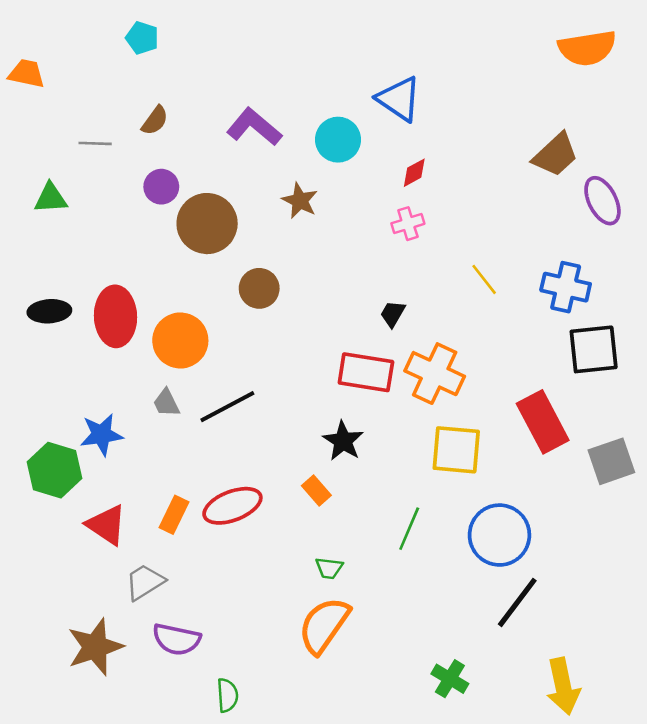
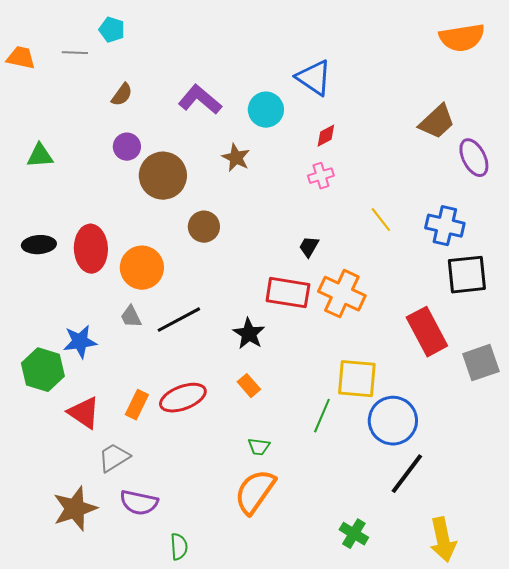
gray line: (95, 143) -> (75, 53), moved
black star: (343, 441) -> (249, 334), moved
yellow square: (456, 450) -> (357, 379), moved

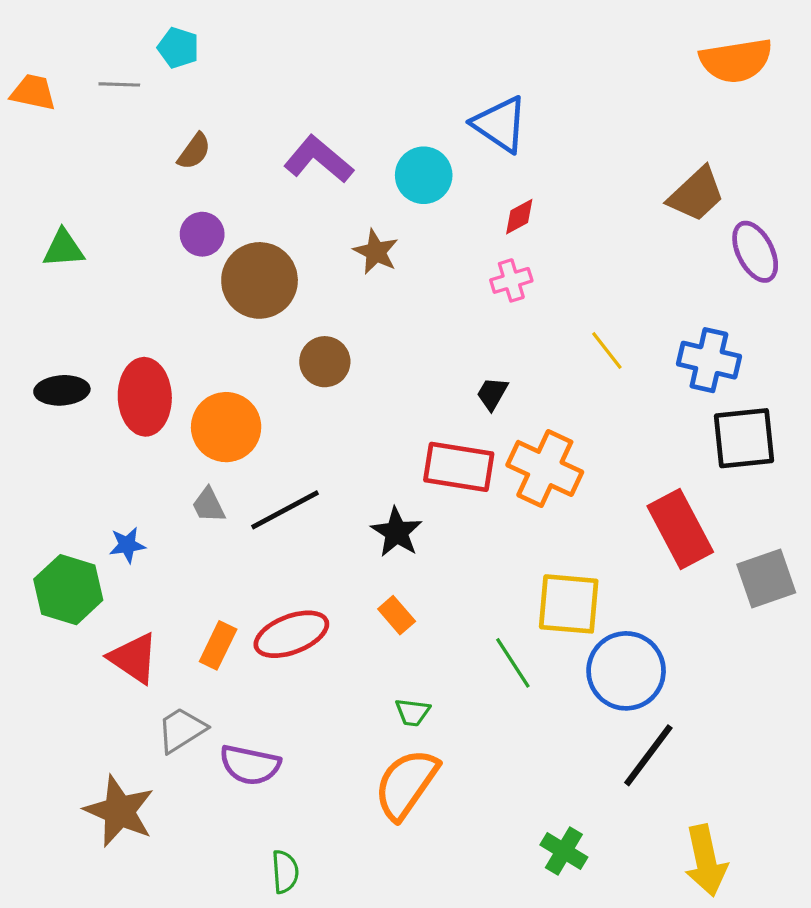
blue star: (80, 342) -> (127, 545), size x0.7
green line: (322, 416) -> (513, 663), turned -56
purple semicircle: (139, 503) -> (250, 765), moved
brown star: (75, 509) -> (119, 811), turned -30

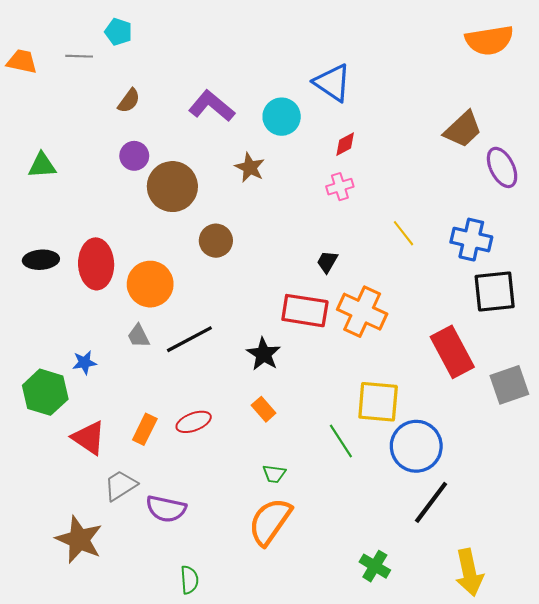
red ellipse: (291, 634) -> (194, 422), size x0.7

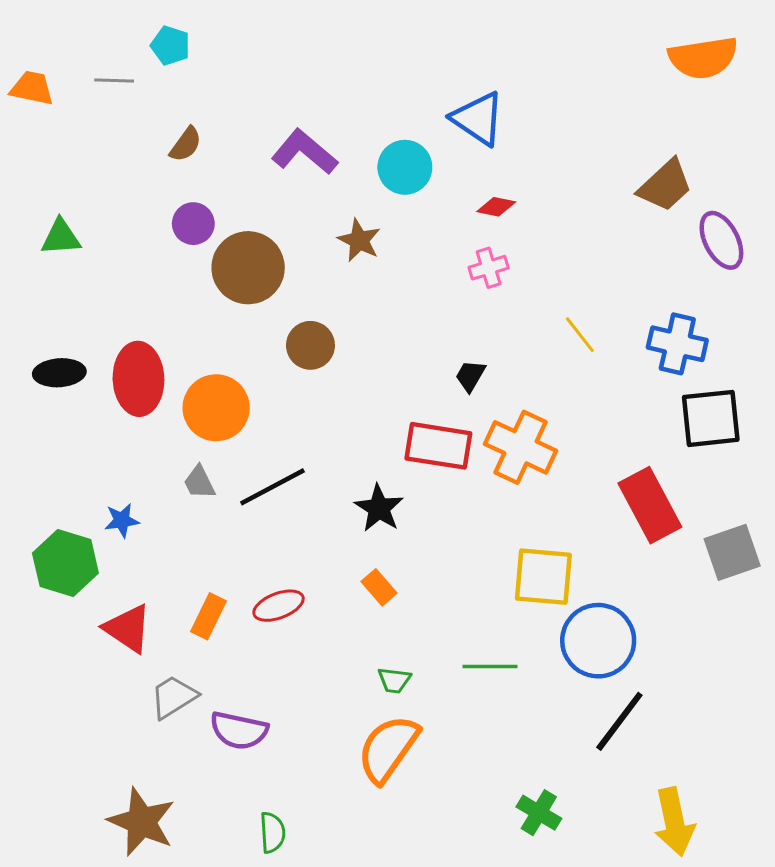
red diamond: (345, 144) -> (496, 207), turned 40
green line: (341, 441) -> (490, 667), moved, turned -57
brown star: (79, 540) -> (142, 822), moved

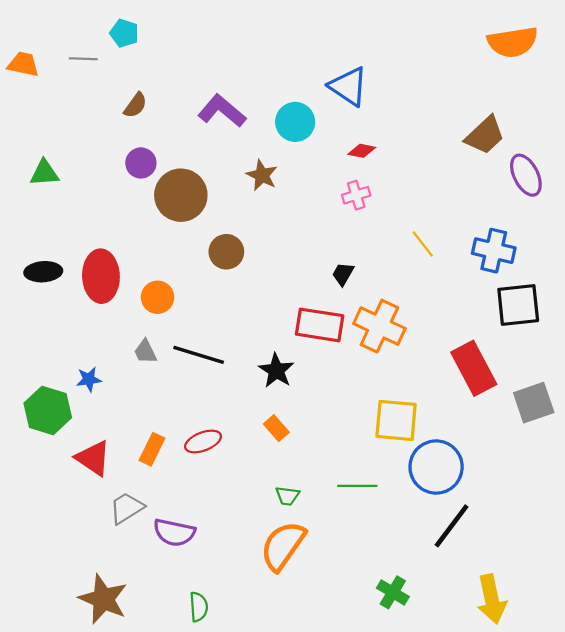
orange circle: (216, 408) -> (158, 297), size x0.7
black line: (272, 487) -> (199, 355), turned 45

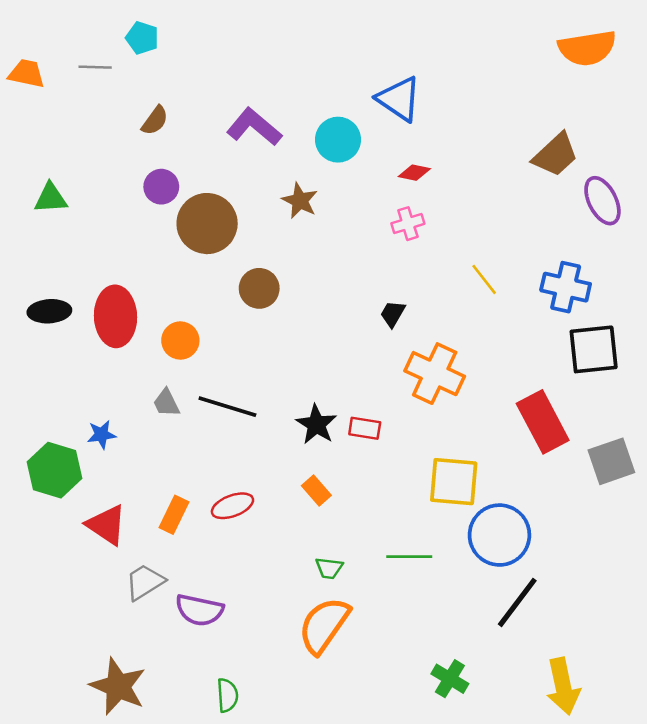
red rectangle: (320, 325) -> (365, 428), moved, size x0.6

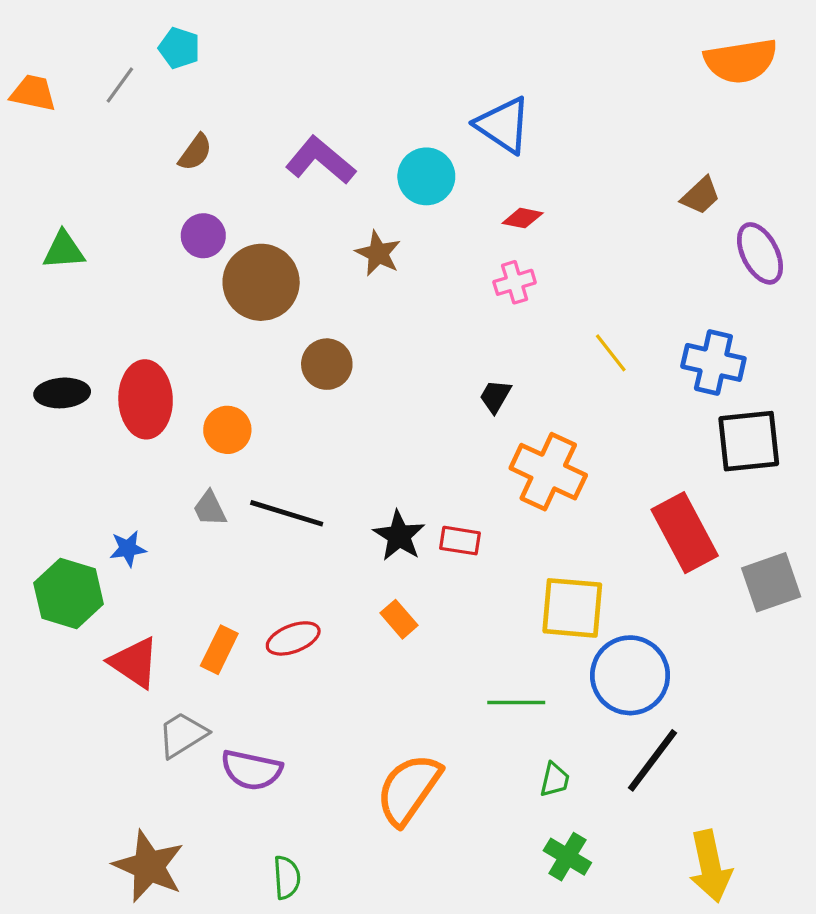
gray line: (95, 67) -> (120, 85), turned -56
brown trapezoid: (555, 155) -> (701, 196), size x0.7
green trapezoid: (329, 568) -> (555, 780), moved, turned -84

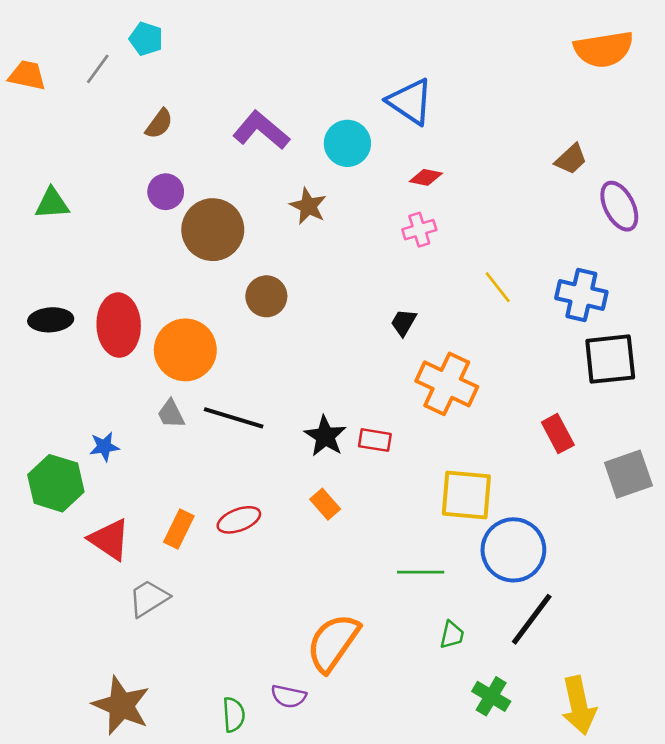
orange circle: (227, 430) -> (185, 350), size x1.6
red rectangle: (685, 533) -> (558, 434), size x0.6
purple semicircle: (251, 770) -> (289, 696), moved, size x0.7
green cross: (567, 857) -> (491, 696), moved

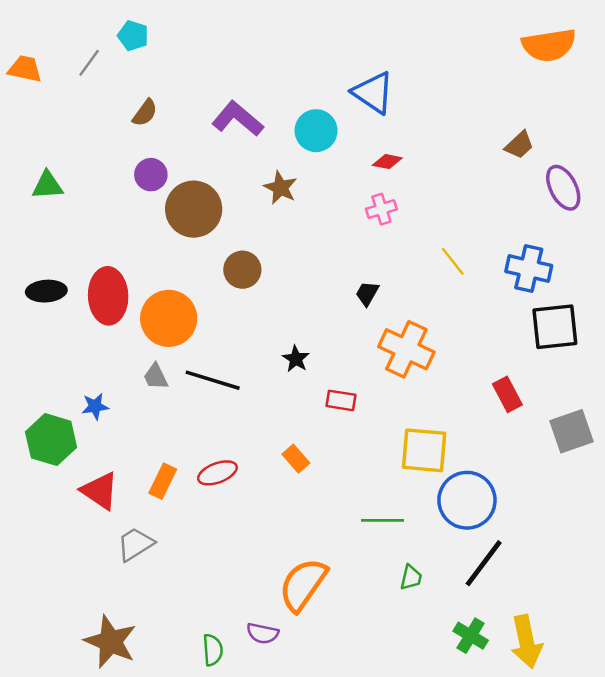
black star: (325, 436) -> (296, 359), moved, size x0.7
green cross: (491, 696) -> (471, 636), moved

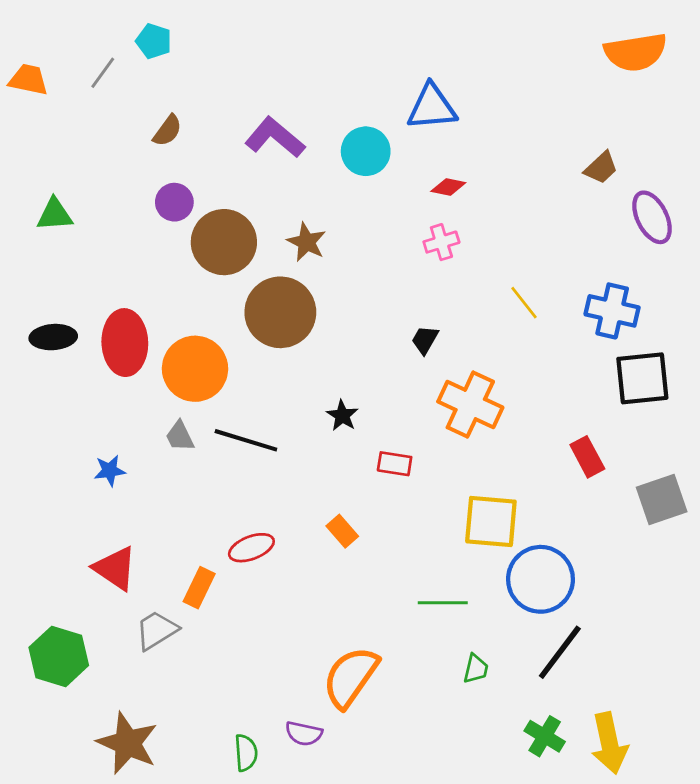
blue triangle: (373, 93) -> (432, 107), turned -39
brown star: (280, 188) -> (307, 242), moved
brown circle: (242, 270) -> (280, 312), size x1.6
green hexagon: (51, 440) -> (59, 656), moved
orange rectangle: (163, 481) -> (199, 588), moved

